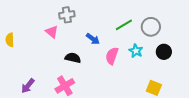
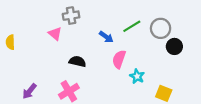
blue arrow: (93, 39) -> (106, 37), moved
cyan star: (136, 51) -> (137, 76), moved
black circle: (164, 52) -> (174, 46), moved

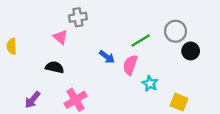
green line: (132, 26) -> (141, 41), moved
blue arrow: (106, 37) -> (107, 57), moved
black semicircle: (77, 61) -> (55, 67), moved

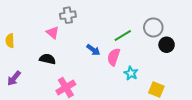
purple arrow: (33, 100) -> (14, 78), moved

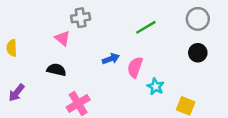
gray circle: (153, 27) -> (198, 19), moved
green line: (123, 36) -> (146, 27), moved
blue arrow: (93, 50) -> (111, 59), turned -56

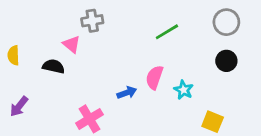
blue arrow: (111, 59) -> (127, 93), moved
black semicircle: (56, 70) -> (54, 66), moved
cyan star: (156, 87) -> (184, 90), moved

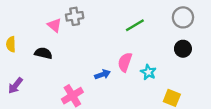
pink triangle: (72, 44) -> (54, 25), moved

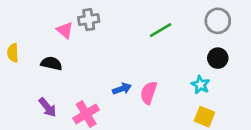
pink semicircle: (125, 62) -> (149, 93), moved
cyan star: (148, 72) -> (200, 85), moved
purple arrow: (15, 86) -> (47, 107), moved, turned -78

